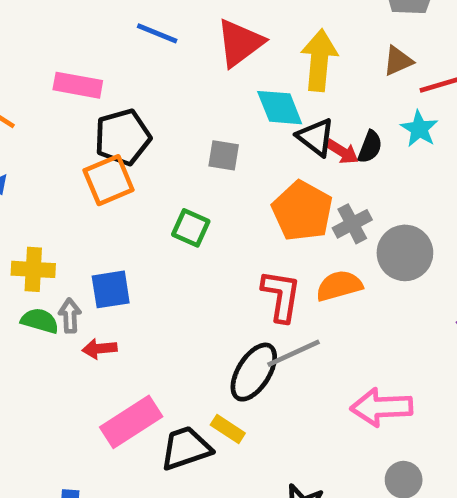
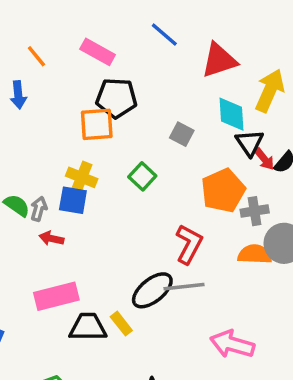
yellow cross: (33, 269) -> (82, 177), moved
orange semicircle: (339, 286) -> (255, 254), moved

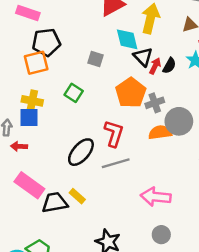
red arrow: (264, 159) -> (155, 66), turned -105
black ellipse: (152, 290) -> (81, 152), moved
pink rectangle: (56, 296) -> (29, 185), turned 60

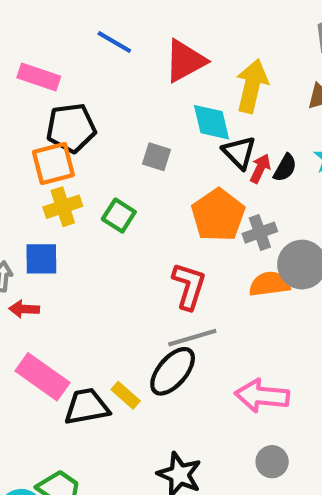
yellow cross: (32, 101) -> (63, 207), moved, turned -30
black ellipse: (81, 152) -> (173, 371), moved

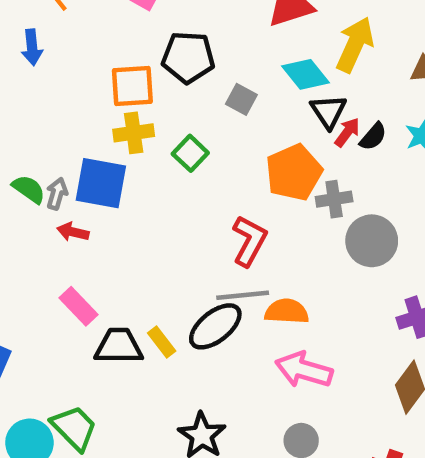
cyan diamond: (211, 122) -> (306, 74), turned -36
black pentagon: (71, 128) -> (188, 57), moved
blue square: (41, 259) -> (101, 183), size x1.4
orange semicircle: (269, 284) -> (287, 311), moved
pink rectangle: (42, 377) -> (79, 306), size x0.7

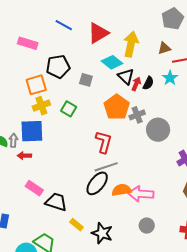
orange semicircle: (287, 311) -> (122, 190), moved
yellow rectangle: (162, 342) -> (77, 225), moved
black trapezoid: (119, 346) -> (56, 202), turned 30

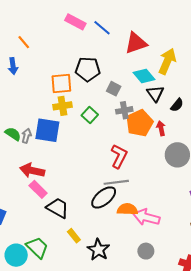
pink rectangle: (28, 43) -> (75, 22), moved
red arrow: (136, 84) -> (161, 128), moved, turned -48
gray cross: (137, 115) -> (124, 110), moved
red arrow: (24, 156) -> (32, 170), moved, size x1.6

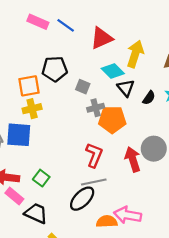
green square: (90, 115) -> (41, 178), moved
orange pentagon: (139, 123) -> (112, 119), turned 30
red arrow: (161, 128) -> (133, 159), moved, size x1.6
orange semicircle: (127, 209) -> (107, 221), moved

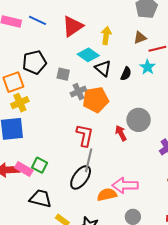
yellow arrow: (135, 54) -> (106, 36), size x0.7
red arrow: (133, 159) -> (121, 133), size x0.7
gray line: (94, 182) -> (89, 160), turned -55
pink rectangle: (14, 196) -> (24, 169), moved

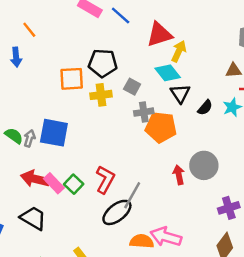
yellow arrow: (106, 36) -> (179, 51), moved
yellow cross: (20, 103) -> (101, 95), moved
red L-shape: (85, 135) -> (105, 180), moved
black trapezoid: (40, 198) -> (33, 218), moved

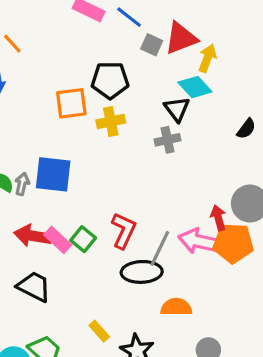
gray square: (132, 87) -> (152, 45), moved
black triangle: (180, 94) -> (177, 109), moved
orange pentagon: (161, 127) -> (233, 243), moved
black ellipse: (117, 212) -> (142, 272), turned 40
pink arrow: (166, 237) -> (199, 241), moved

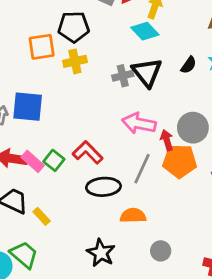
black triangle: (177, 109) -> (147, 72), moved, size x1.4
red L-shape: (124, 231) -> (88, 152), turned -68
pink arrow: (199, 241) -> (139, 123), moved
gray line: (160, 248) -> (142, 169), moved
yellow rectangle: (99, 331) -> (42, 216), moved

